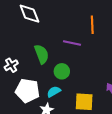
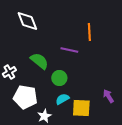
green semicircle: (42, 54) -> (39, 61), turned -30
cyan semicircle: (54, 92) -> (62, 99), moved

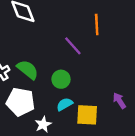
purple line: (69, 50) -> (73, 46), turned 36
green semicircle: (39, 61) -> (28, 70), moved

